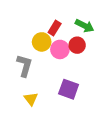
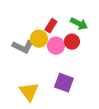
gray L-shape: (24, 66) -> (23, 47), moved, turned 100
yellow triangle: (31, 99) -> (29, 92), size x1.5

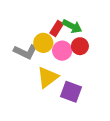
green arrow: (79, 24) -> (72, 26), moved
yellow triangle: (29, 92) -> (48, 77), moved, turned 30

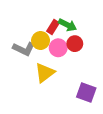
purple square: (71, 92) -> (86, 92), moved

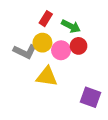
red rectangle: (53, 27) -> (46, 19), moved
yellow triangle: (45, 73) -> (47, 77), turned 45

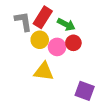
red rectangle: (46, 19) -> (43, 17), size x1.5
gray L-shape: (25, 51) -> (23, 21), moved, turned -125

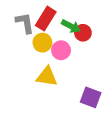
red circle: (73, 43) -> (83, 33), moved

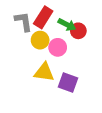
purple square: (91, 97) -> (68, 82), moved

